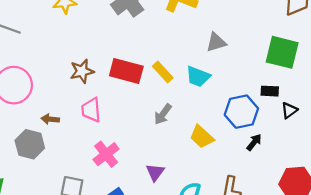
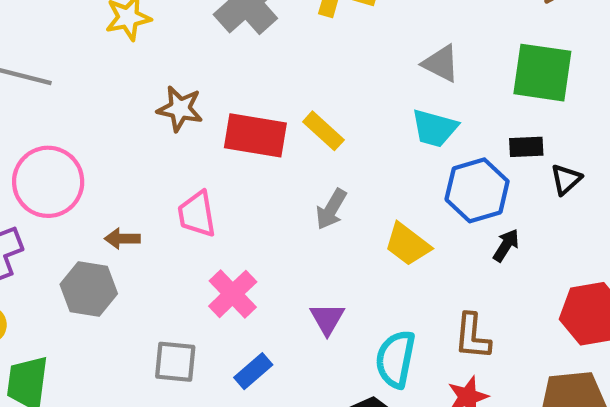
gray triangle: (216, 42) -> (441, 63), moved, turned 50
brown star: (82, 71) -> (180, 109), moved, turned 30
cyan trapezoid: (198, 76) -> (434, 128), moved

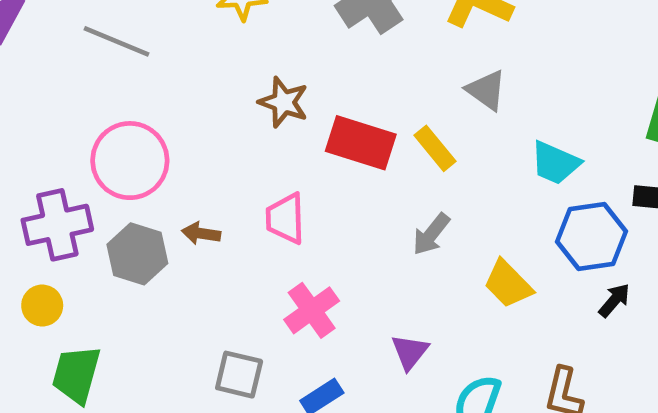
gray triangle: (441, 63) -> (486, 90), moved
gray hexagon: (89, 289) -> (137, 254), moved

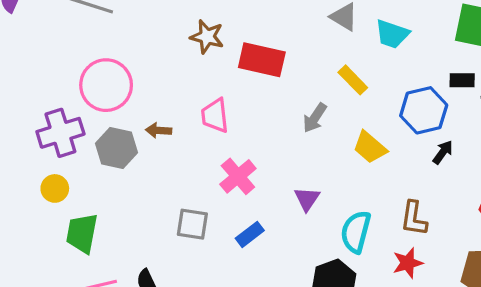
yellow rectangle: (435, 148) -> (353, 80), moved
cyan trapezoid: (555, 163) -> (392, 34), moved

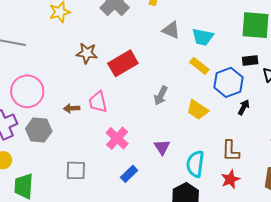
red rectangle: (262, 60) -> (123, 63), turned -36
yellow rectangle: (353, 80) -> (199, 66), moved
brown arrow: (159, 130) -> (72, 108), moved
gray square: (192, 224) -> (76, 170), moved

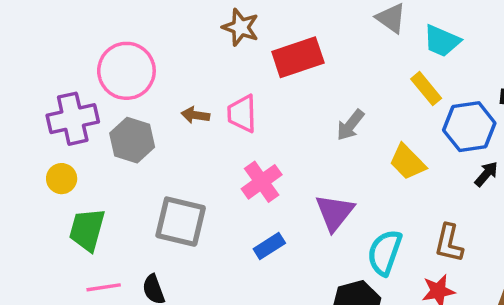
purple triangle: (162, 147) -> (335, 212), size x1.4
gray square: (76, 170) -> (181, 222), size x1.4

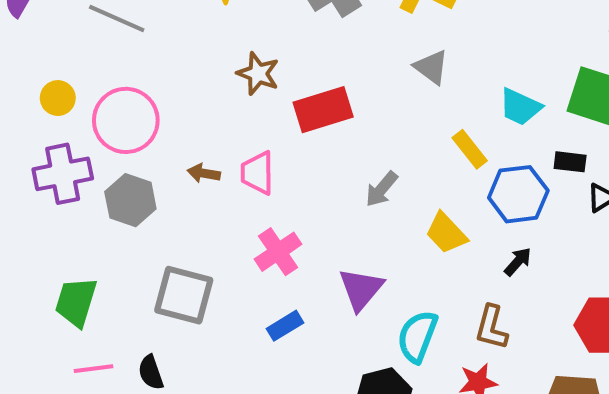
cyan trapezoid: (442, 41) -> (520, 107), moved
black arrow: (486, 174) -> (518, 262), moved
yellow circle: (62, 179) -> (58, 98), moved

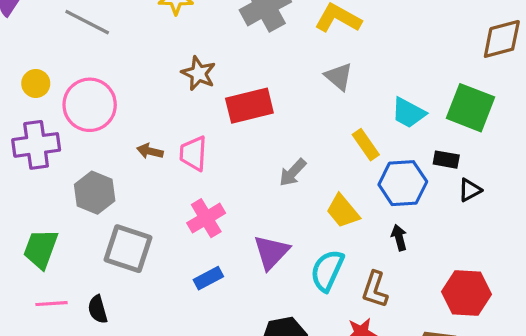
gray hexagon: (130, 200) -> (95, 193), moved
black arrow: (518, 262) -> (399, 238), turned -60
cyan semicircle: (417, 336) -> (327, 271), moved

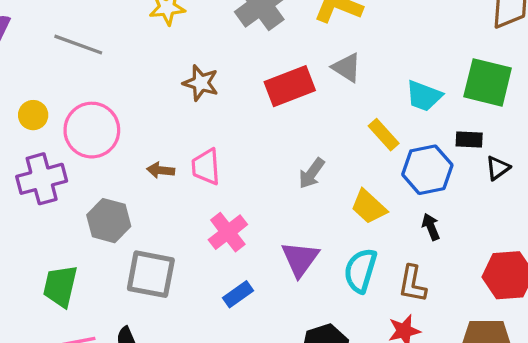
red rectangle: (249, 106) -> (290, 86), moved

